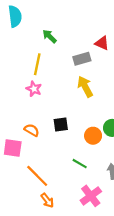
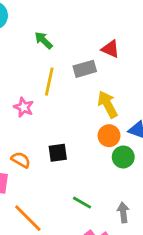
yellow line: (37, 64) -> (49, 82), moved
yellow arrow: (85, 87) -> (108, 104), moved
orange circle: (93, 136) -> (109, 136), moved

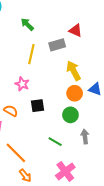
pink star: (24, 107) -> (22, 84), moved
green circle: (123, 157) -> (70, 115), moved
gray arrow: (123, 212) -> (85, 136), moved

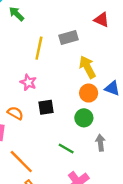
green arrow: (27, 24) -> (16, 14), moved
red triangle: (76, 30) -> (102, 20), moved

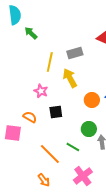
yellow arrow: (87, 67) -> (70, 78), moved
green circle: (84, 118) -> (89, 129), moved
orange line: (21, 162) -> (50, 154), moved

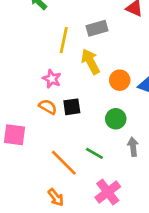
orange circle: (92, 100) -> (120, 80), moved
orange semicircle: (30, 117) -> (48, 107), moved
green circle: (89, 129) -> (116, 119), moved

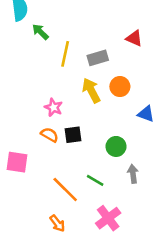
yellow line: (64, 40) -> (65, 54), moved
orange circle: (120, 80) -> (120, 87), moved

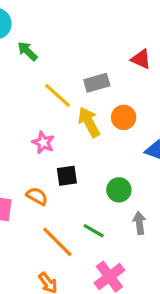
yellow line: (65, 54) -> (57, 95), moved, turned -60
orange semicircle: (50, 135) -> (37, 196), moved

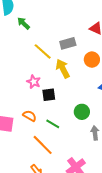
orange circle: (124, 117) -> (92, 60), moved
black square: (67, 176) -> (49, 95), moved
green line: (94, 231) -> (53, 124), moved

